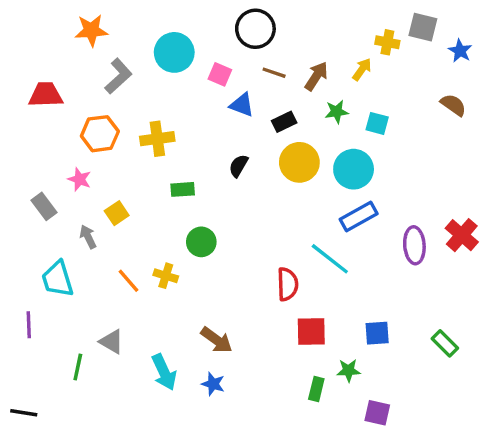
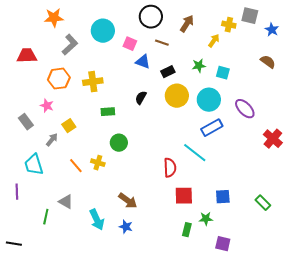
brown arrow: (316, 76) -> (187, 24), moved
gray arrow: (88, 237) -> (52, 140), turned 64
purple ellipse: (414, 245) -> (245, 109), moved, turned -40

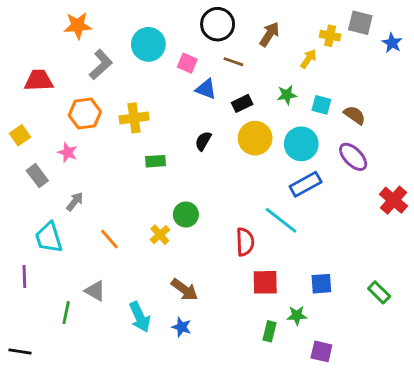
brown semicircle: (268, 62) -> (355, 115), moved
yellow square: (69, 126) -> (20, 135), moved
green circle: (119, 143) -> (186, 215), moved
yellow cross: (98, 163) -> (160, 235), moved, turned 32

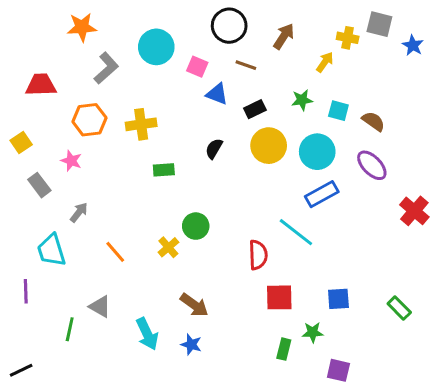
black line: (20, 351) -> (21, 370), turned -35

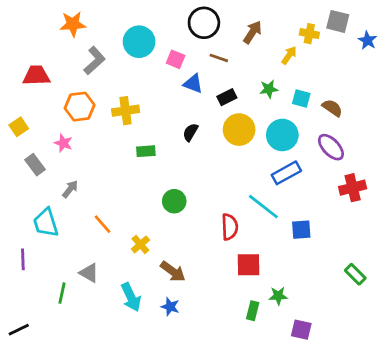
red cross: (414, 211) -> (353, 188), moved, turned 35
yellow cross: (168, 247) -> (140, 244), moved
blue square: (338, 299) -> (301, 230), moved

